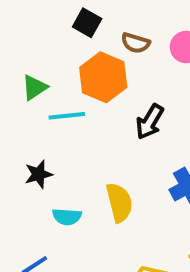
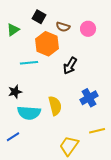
green triangle: (35, 87) -> (13, 30), moved
cyan semicircle: (67, 217) -> (29, 113), size x1.6

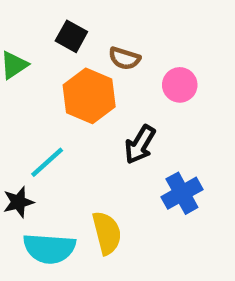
pink circle: (88, 29) -> (180, 85), moved
cyan line: (29, 63) -> (47, 162), moved, turned -36
blue cross: (89, 98) -> (182, 193), moved

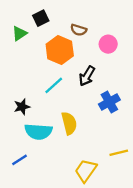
black square: (71, 36) -> (41, 18), moved, turned 35
cyan line: (47, 162) -> (54, 85), moved

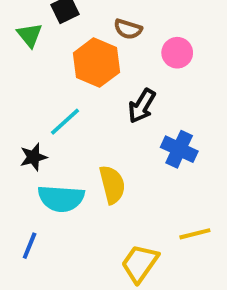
green triangle: (20, 33) -> (30, 35), turned -35
cyan line: (54, 85) -> (65, 122), moved
blue cross: (109, 102) -> (179, 149), turned -36
blue line: (20, 160) -> (30, 246), turned -35

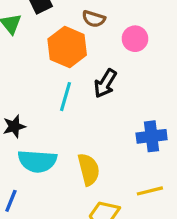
cyan line: (65, 122) -> (65, 97), moved, turned -32
blue cross: (179, 149) -> (152, 136), moved, turned -32
yellow semicircle: (112, 185) -> (89, 169), moved

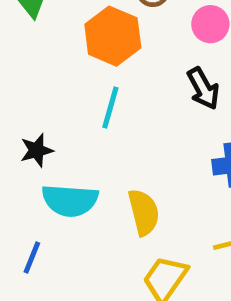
black arrow: (105, 83) -> (203, 88), moved, turned -60

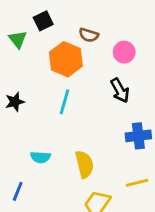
black star: (37, 150) -> (15, 102), moved
cyan semicircle: (70, 200) -> (40, 157), size x0.6

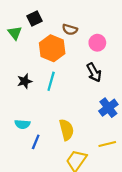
black star: (15, 102) -> (25, 81), moved
blue cross: (138, 136) -> (108, 108), turned -30
cyan semicircle: (40, 157) -> (22, 124), moved
blue line: (18, 191) -> (36, 142), moved

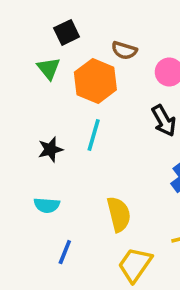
green triangle: (15, 33) -> (49, 68), moved
black star: (25, 81) -> (50, 149), moved
blue line: (36, 142) -> (65, 252), moved

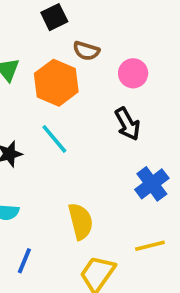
black square: (67, 32) -> (54, 17), moved
cyan line: (94, 135) -> (54, 139), turned -56

